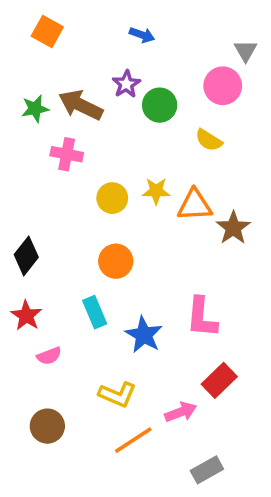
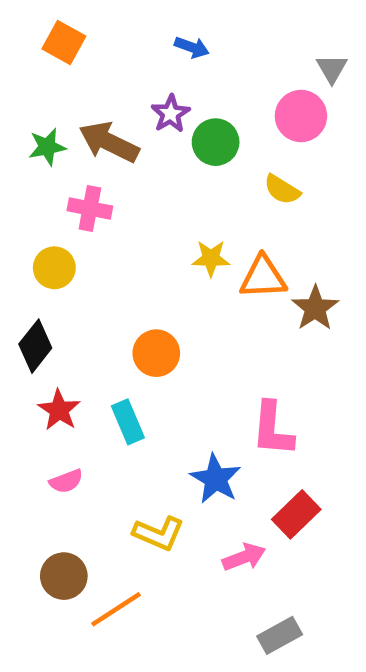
yellow circle: (112, 198) -> (54, 268), moved
red star: (26, 316) -> (59, 410), moved
blue star: (144, 335) -> (216, 479), moved
orange line: (133, 440) -> (116, 609), moved

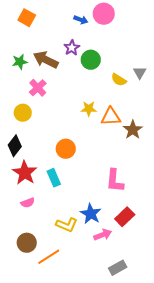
gray triangle: (332, 69) -> (140, 73), moved
pink circle: (301, 116) -> (104, 14), moved
pink cross: (90, 208) -> (38, 88), turned 36
red star: (59, 410) -> (25, 173), size x1.4
blue star: (216, 479) -> (91, 214), moved

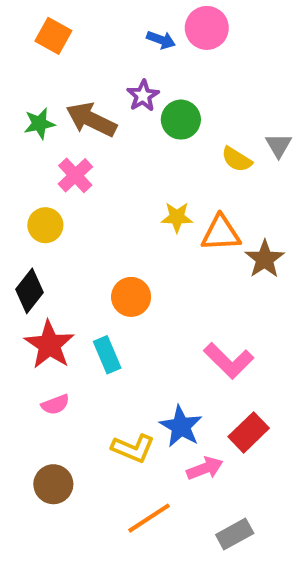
pink L-shape: (115, 181) -> (229, 361), turned -50
orange line: (49, 257) -> (149, 518), moved

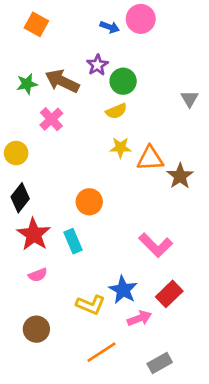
yellow semicircle: (237, 159) -> (116, 111), moved, turned -55
yellow circle: (45, 225) -> (16, 153), moved

